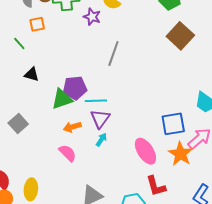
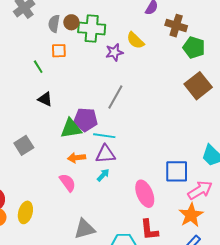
purple star: (92, 17) -> (114, 52), turned 30
gray line: (113, 54) -> (115, 97), moved
purple triangle: (100, 119) -> (105, 154), turned 40
orange star: (181, 154) -> (191, 215), moved

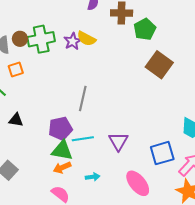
green pentagon: (194, 48) -> (145, 29), turned -30
purple star: (114, 52) -> (73, 41), moved
green triangle: (71, 128) -> (62, 150), moved, turned 35
purple triangle: (105, 154) -> (118, 141), moved, turned -40
cyan arrow: (103, 175) -> (93, 177), turned 56

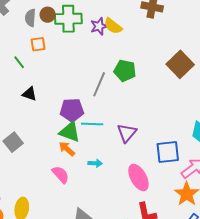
green pentagon: (145, 29) -> (125, 71), moved, turned 30
orange arrow: (62, 168) -> (67, 149), turned 54

